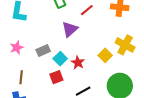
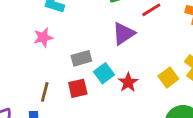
pink star: (17, 48) -> (43, 37), moved
red square: (56, 77) -> (78, 88), moved

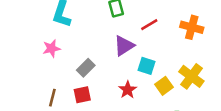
gray rectangle: (81, 58) -> (86, 68), turned -30
cyan square: (104, 73) -> (147, 66), moved, turned -36

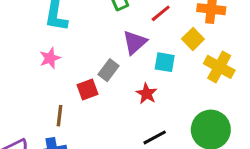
gray rectangle: (86, 68) -> (108, 70), moved
yellow square: (164, 86) -> (193, 39), moved
red square: (82, 95) -> (87, 89), moved

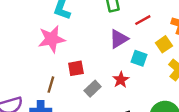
pink star: (50, 58) -> (52, 39), size x1.6
gray rectangle: (108, 70) -> (93, 89), moved

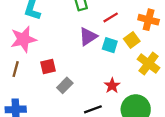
cyan square: (139, 58) -> (110, 45), moved
red star: (121, 80) -> (112, 86), moved
brown line: (51, 85) -> (16, 69), moved

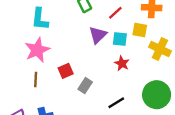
yellow square: (132, 40) -> (140, 30), turned -32
red star: (112, 86) -> (122, 63), moved

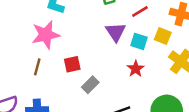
purple triangle: (98, 35) -> (116, 32), turned -30

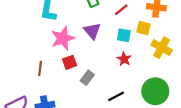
purple triangle: (116, 32) -> (92, 31), moved
pink star: (46, 35) -> (63, 38), moved

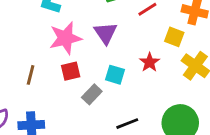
cyan square: (124, 35) -> (115, 75), moved
red star: (124, 59) -> (150, 62), moved

